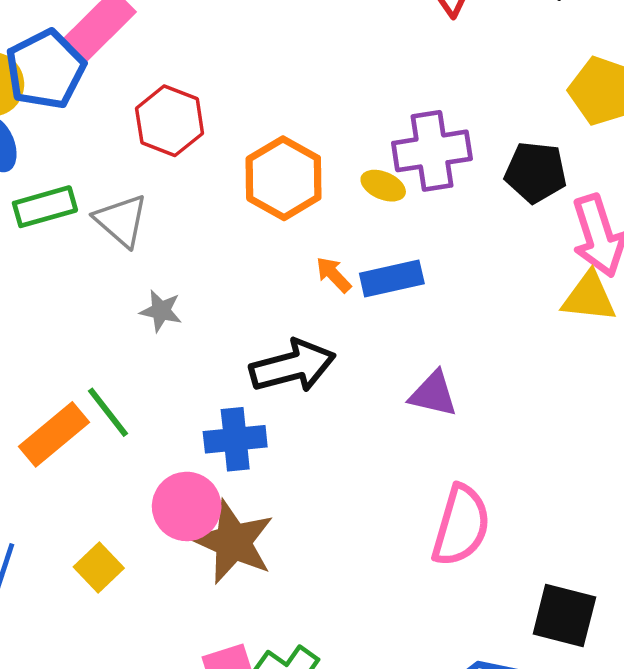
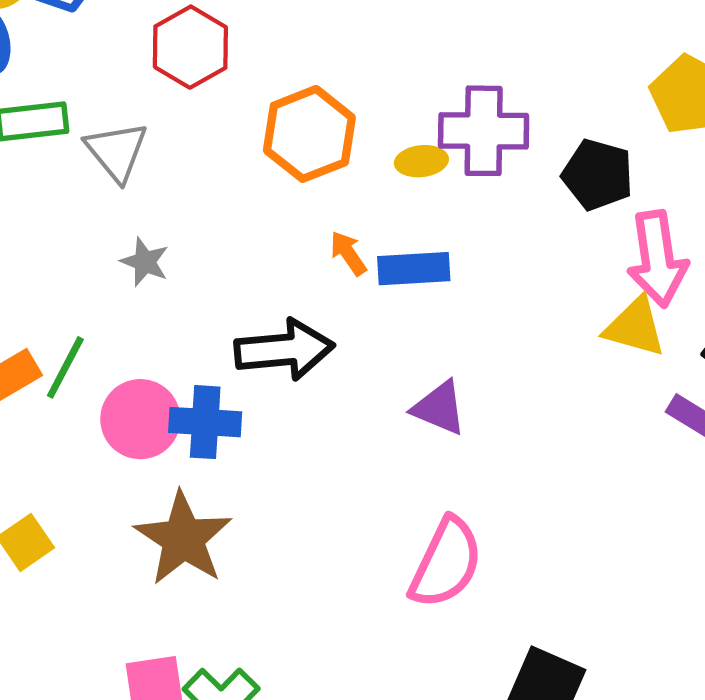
yellow ellipse: (383, 186) -> (421, 161), turned -39
green line: (108, 412) -> (65, 367), turned 56
pink circle: (187, 506) -> (140, 419), moved

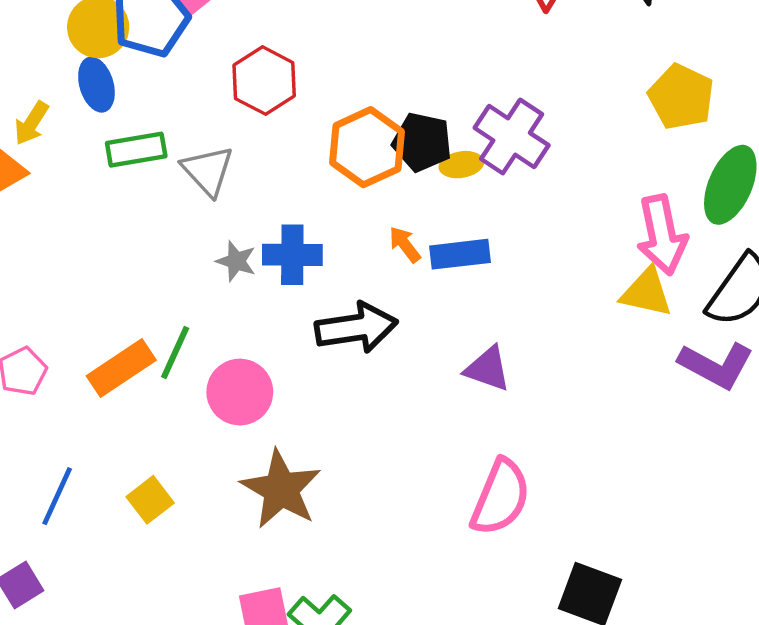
purple cross: (484, 131) -> (512, 137), turned 36
black pentagon: (598, 175) -> (422, 142), moved
blue cross: (205, 422) -> (292, 255), moved

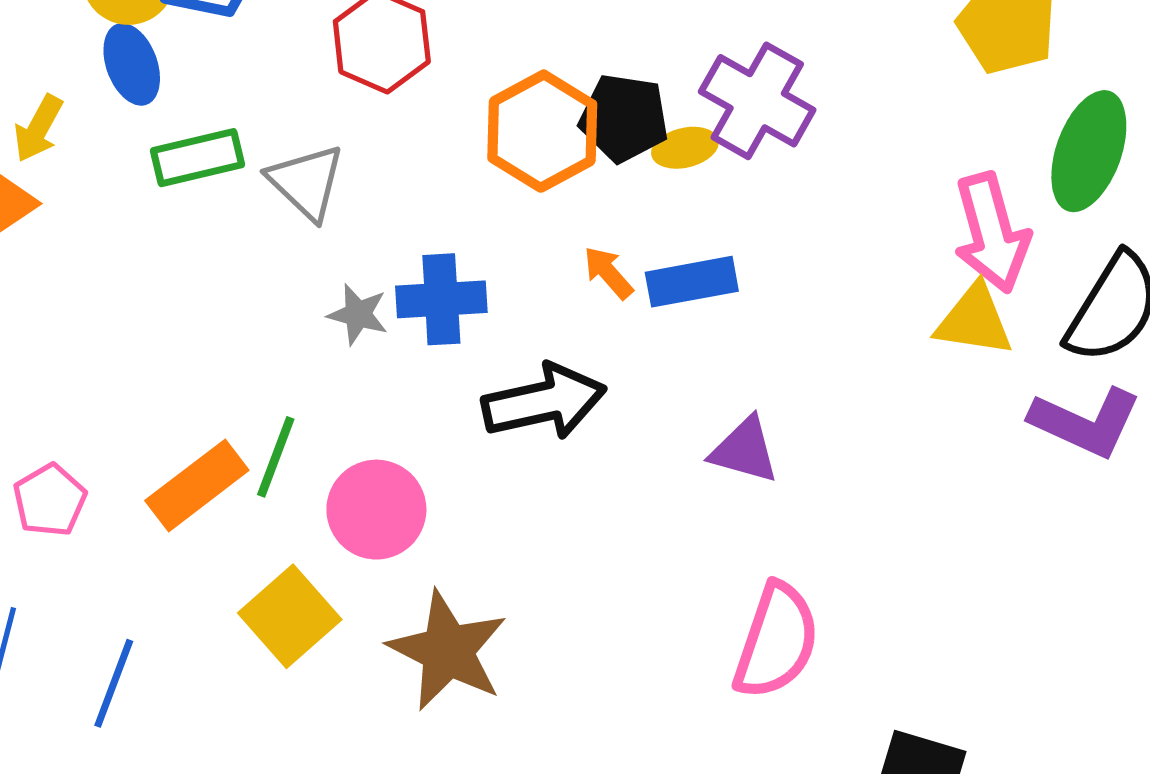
yellow square: (150, 500) -> (290, 616), moved, size x1.4

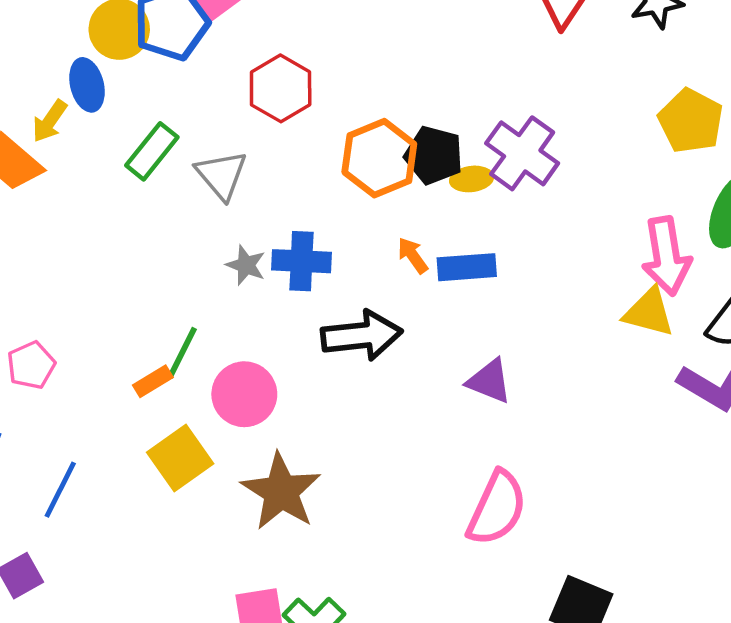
blue ellipse: (132, 64) -> (87, 85), moved
green rectangle: (198, 158) -> (152, 151), turned -44
orange rectangle: (197, 485) -> (153, 381), moved, size x0.6

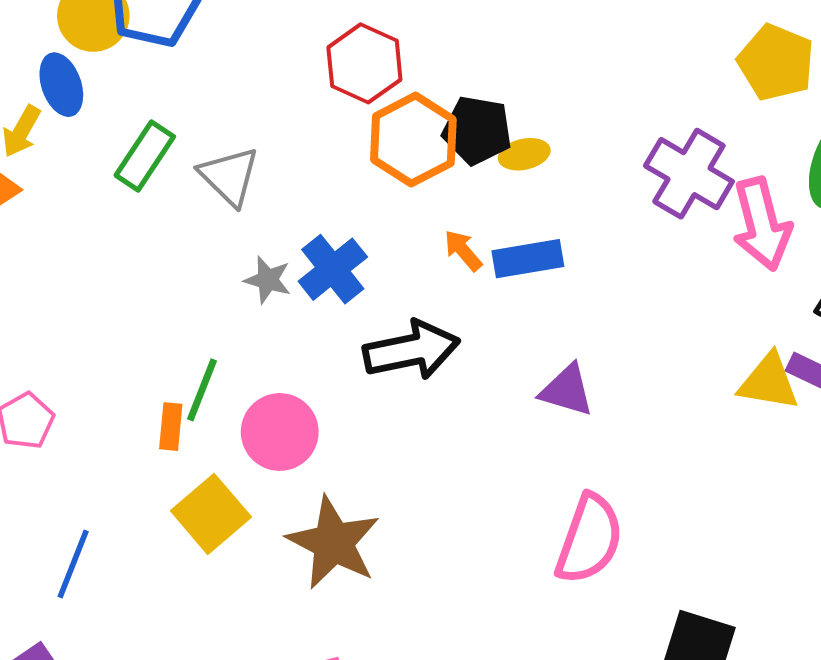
red hexagon: (281, 88) -> (364, 63), moved
purple cross: (522, 153) -> (689, 174), moved
blue cross: (302, 261) -> (333, 269), turned -36
yellow triangle: (649, 312) -> (769, 382), moved
orange rectangle: (153, 381) -> (171, 427), turned -48

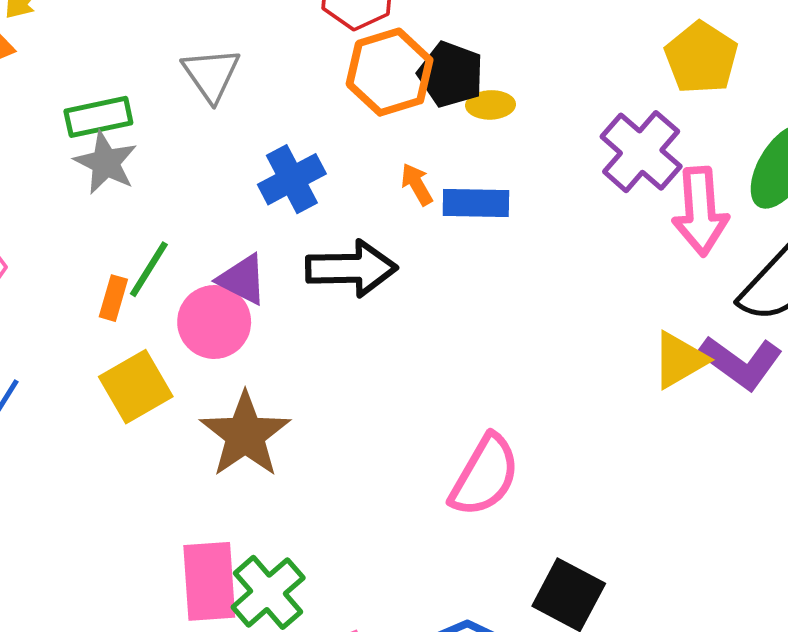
yellow pentagon: (776, 62) -> (701, 58), moved
green rectangle: (145, 156) -> (98, 117), moved, turned 34
gray star: (268, 280) -> (106, 163), moved, size x1.4
yellow triangle: (769, 382) -> (679, 360), turned -50
purple triangle: (567, 390) -> (242, 279), moved

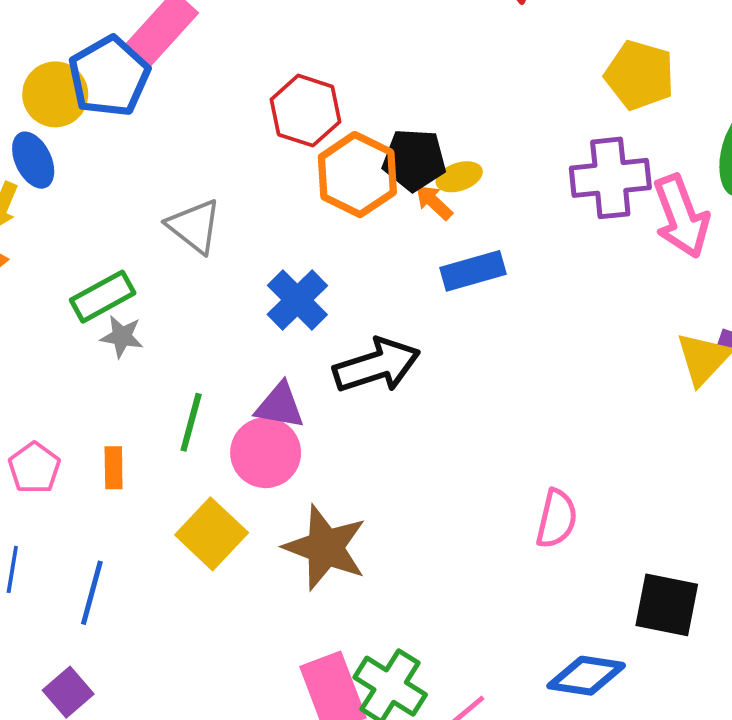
purple cross: (641, 152) -> (610, 178), turned -30
gray star: (106, 163) -> (122, 336), size x0.7
orange arrow: (417, 184) -> (434, 202), moved
orange rectangle: (113, 298) -> (114, 468), moved
pink semicircle: (485, 476) -> (557, 519), size x0.7

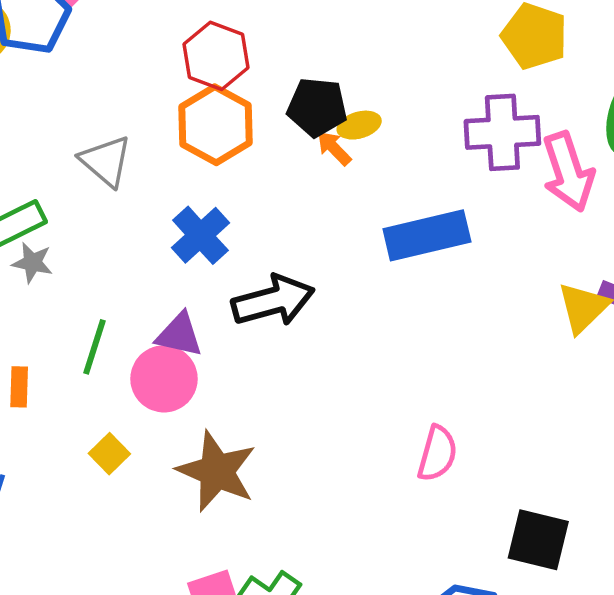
orange hexagon: (357, 175) -> (216, 125), moved
blue rectangle: (473, 271) -> (427, 235), moved, size x1.4
yellow square: (212, 534) -> (109, 454), size x0.6

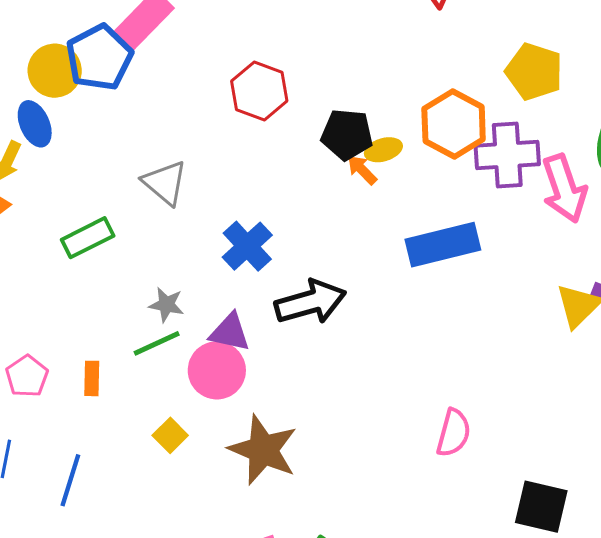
orange hexagon: (216, 125) -> (454, 124), moved
gray star: (32, 263) -> (166, 305), moved
green line: (95, 347) -> (157, 343), turned 48

